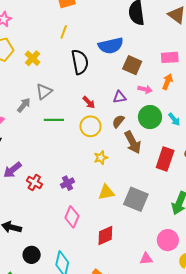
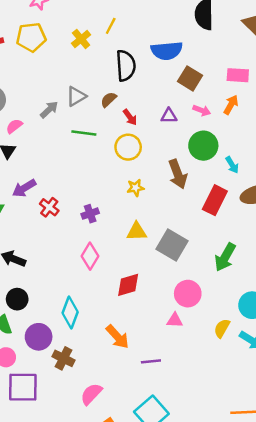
yellow cross: (32, 58) -> (81, 39), moved
cyan arrow: (174, 119) -> (232, 165), moved
brown semicircle: (118, 121) -> (109, 100), moved
pink circle: (168, 240) -> (188, 294), moved
black circle: (32, 255) -> (17, 299), moved

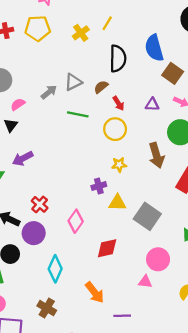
blue semicircle: (167, 51) -> (154, 48), turned 76
red cross: (49, 207) -> (40, 204), moved
purple cross: (90, 214) -> (99, 186), moved
purple circle: (39, 337) -> (34, 233), moved

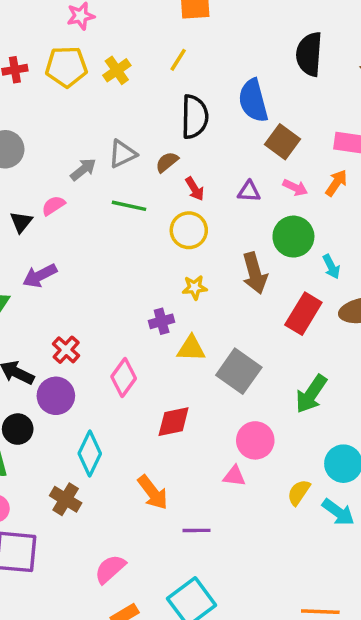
yellow cross: (81, 33) -> (117, 70), moved
pink semicircle: (18, 104) -> (53, 205), moved
brown cross: (47, 308) -> (66, 499), moved

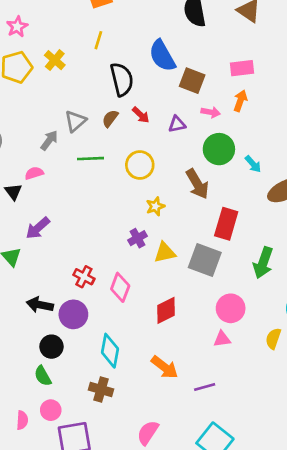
red arrow: (195, 189) -> (141, 115), moved
pink semicircle: (53, 205) -> (34, 173), turned 30
red rectangle: (303, 314) -> (226, 224), moved
red cross: (66, 350) -> (84, 277), moved

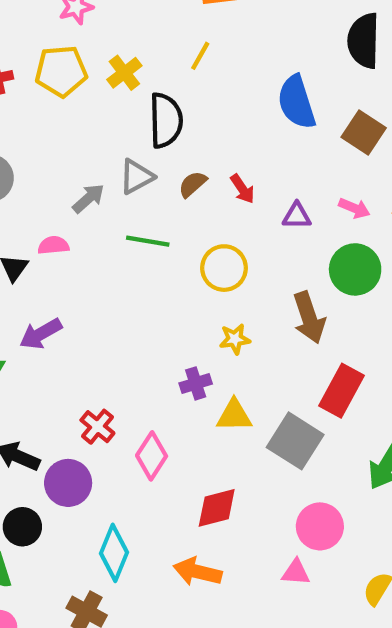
black semicircle: (122, 79) -> (166, 120), moved
brown square: (192, 81) -> (364, 133), moved
orange arrow: (165, 367) -> (197, 572), moved, turned 144

